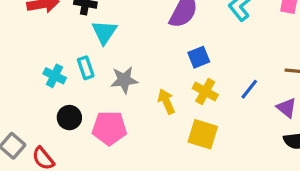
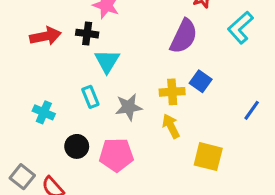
blue square: (199, 57) -> (201, 81), turned -30
cyan cross: (55, 76) -> (44, 112), moved
yellow cross: (205, 92) -> (172, 92), moved, turned -30

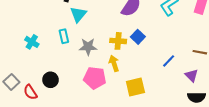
black circle: (77, 146) -> (51, 80), moved
pink pentagon: (116, 155) -> (95, 78), moved
yellow square: (208, 157) -> (135, 87), turned -36

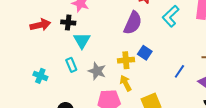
gray star: (88, 47) -> (97, 71), turned 30

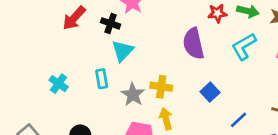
purple semicircle: (133, 23) -> (193, 44), turned 130
red arrow: (40, 25) -> (74, 18), turned 132
blue square: (145, 53) -> (210, 92), moved
yellow cross: (126, 60) -> (161, 87), moved

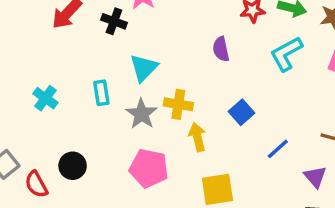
purple semicircle: (193, 44) -> (221, 49), size x0.6
cyan triangle: (123, 51) -> (144, 68), moved
yellow arrow: (166, 119) -> (197, 137), moved

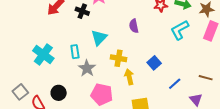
purple semicircle: (221, 49) -> (134, 26), moved
cyan cross: (45, 98) -> (43, 55), size x1.5
gray star: (141, 114) -> (87, 68), moved

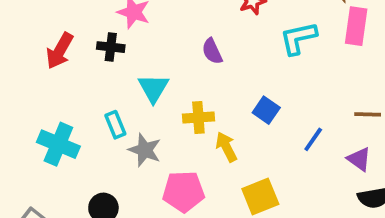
cyan L-shape: (180, 30) -> (298, 38), turned 30

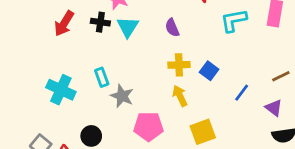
cyan triangle: (153, 88) -> (128, 27), moved
brown line: (368, 114) -> (281, 76), turned -30
yellow cross: (198, 118) -> (179, 65), moved

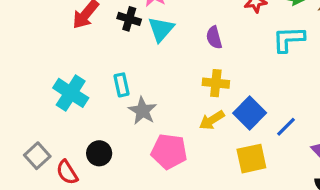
blue square: (209, 71) -> (250, 113), moved, size x1.4
yellow arrow: (180, 96) -> (212, 120), turned -105
yellow square: (203, 132) -> (251, 159), moved

